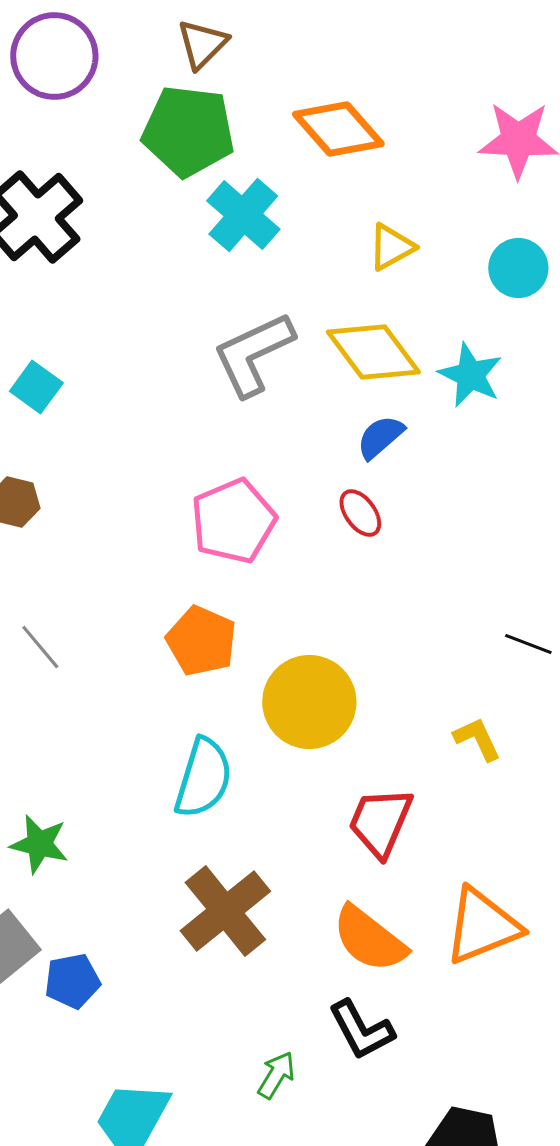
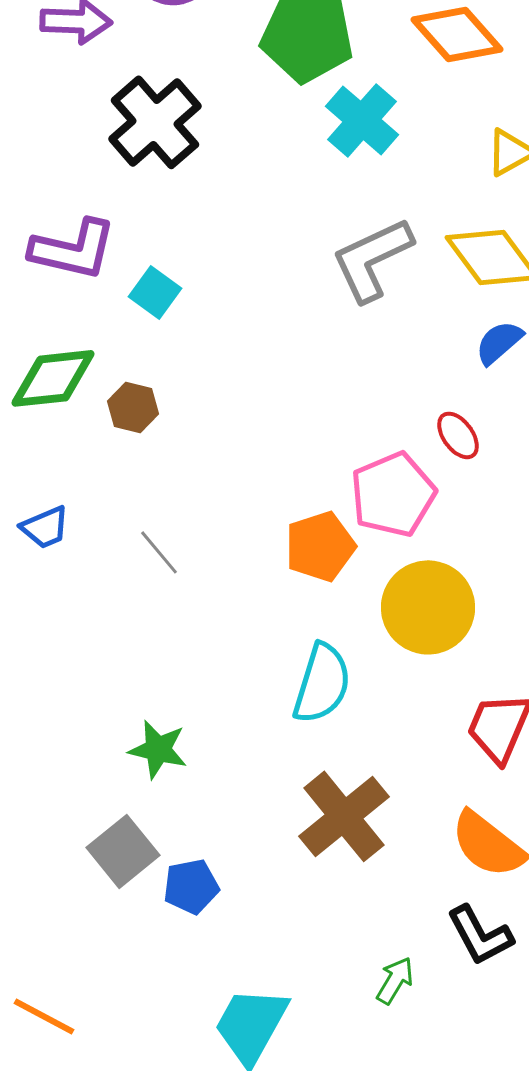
red ellipse: (360, 513) -> (458, 435), moved
pink pentagon: (233, 521) -> (393, 494), moved
orange pentagon: (201, 641) -> (320, 546), turned 30

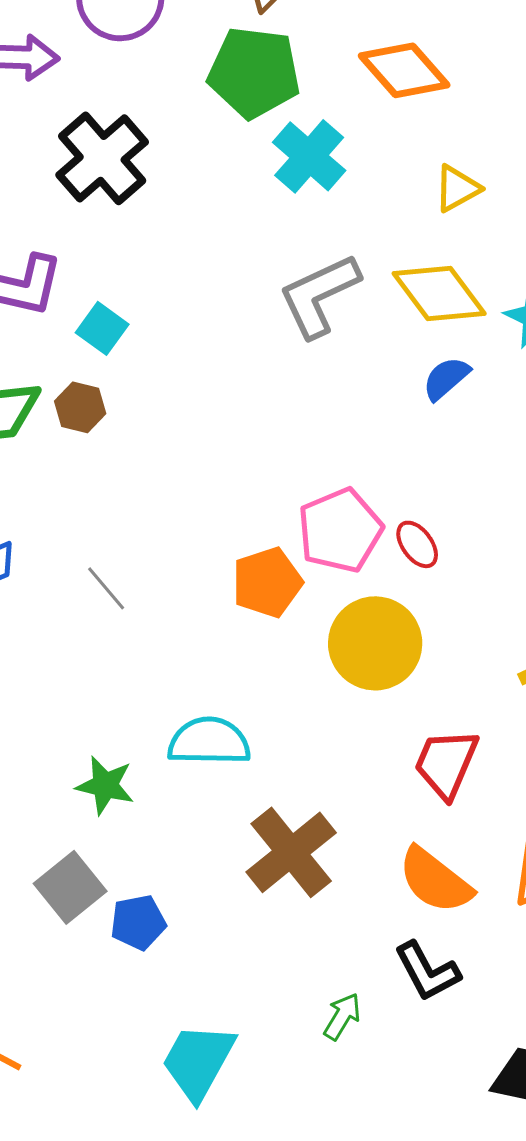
brown hexagon: (133, 407) -> (80, 407), moved
red ellipse: (458, 435) -> (417, 544), moved
cyan semicircle: (322, 683) -> (209, 741), moved, turned -106

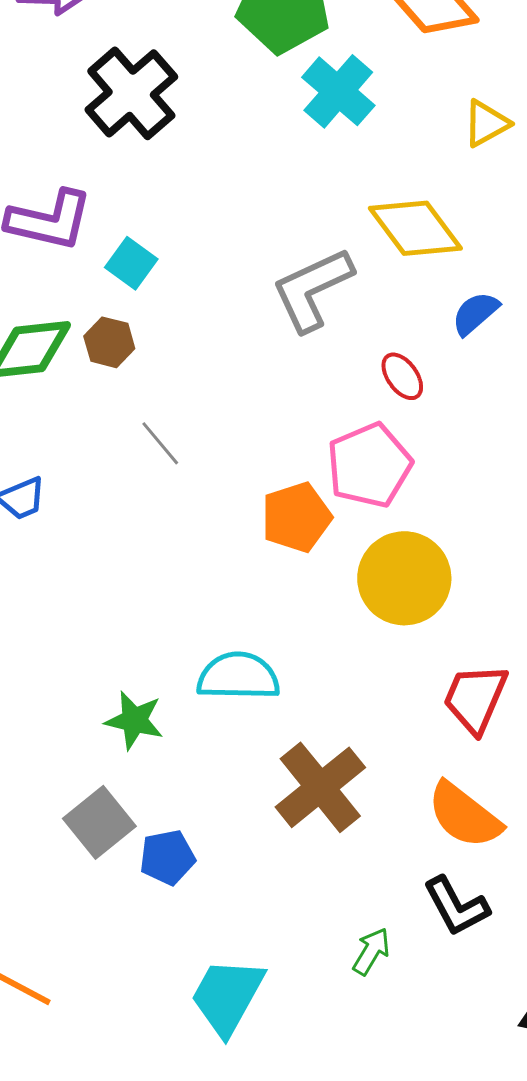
yellow diamond: (439, 293) -> (415, 228), moved
gray L-shape: (319, 295) -> (312, 289), moved
red ellipse: (417, 544) -> (402, 376), moved
gray line: (106, 588) -> (160, 443), moved

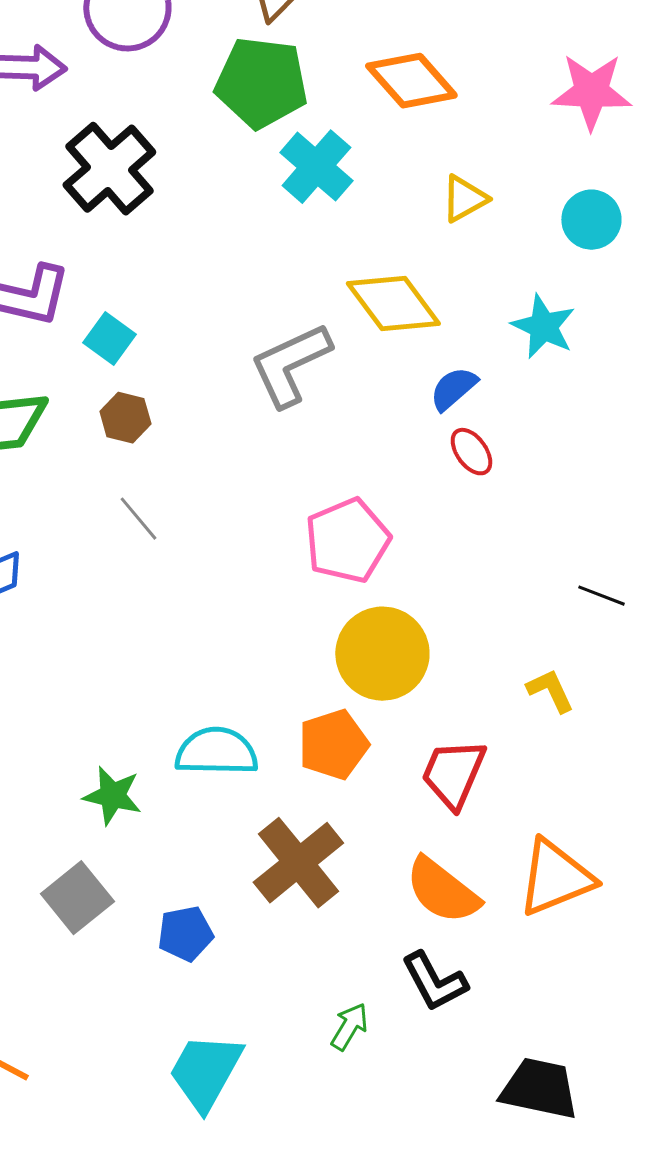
brown hexagon: (109, 342) -> (125, 418), moved
red ellipse: (402, 376) -> (471, 452), moved
orange pentagon: (296, 517) -> (333, 745), moved
blue pentagon: (167, 857) -> (185, 934), moved

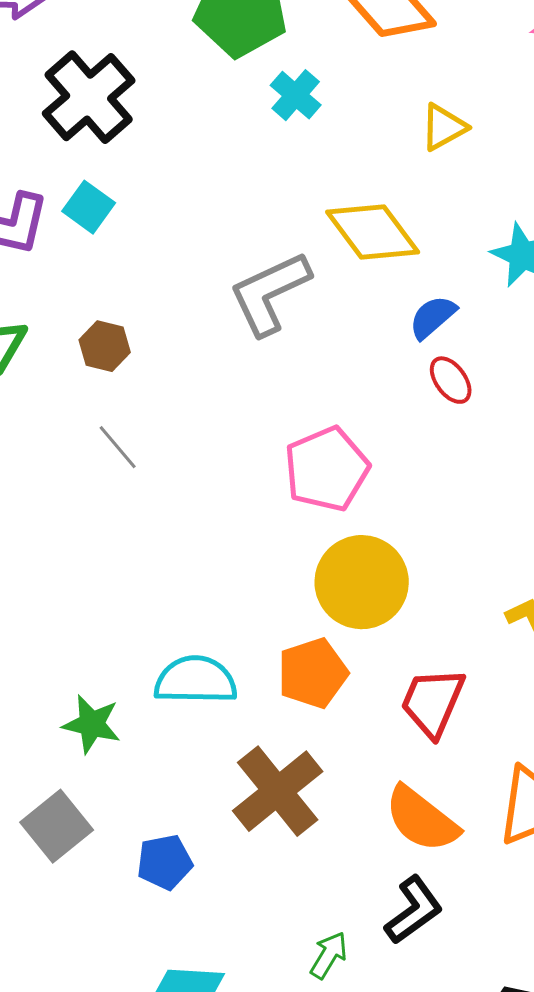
cyan cross: (316, 167) -> (296, 95), size x0.7
cyan square: (109, 339) -> (89, 207), moved
black L-shape: (434, 982) -> (414, 910), turned -98

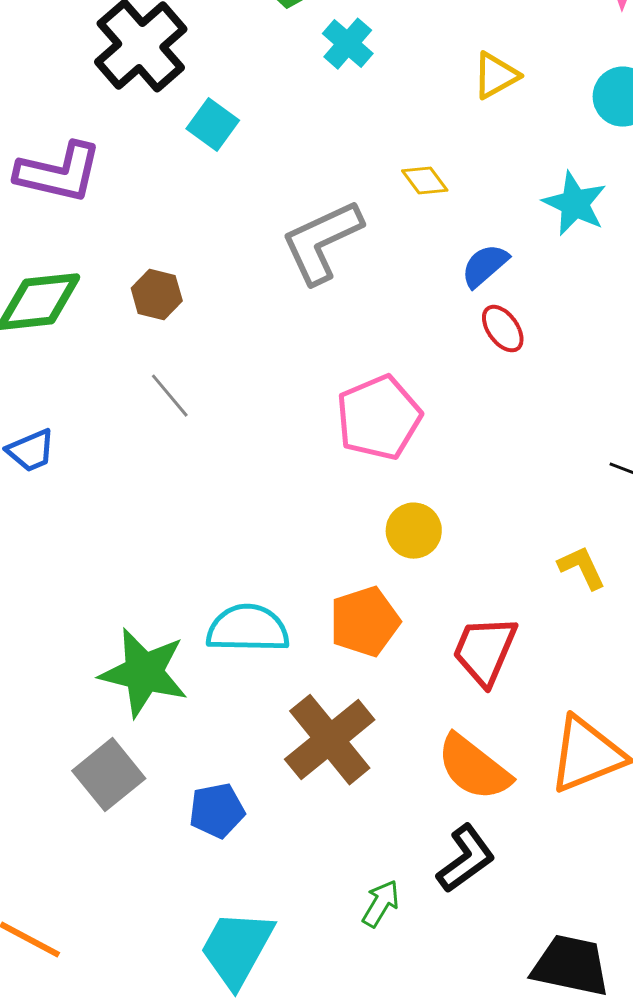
cyan square: (89, 207) -> (213, 125), moved
yellow diamond: (373, 232) -> (425, 181), size x0.5
yellow circle: (362, 582) -> (414, 531), size x0.6
green star: (92, 724) -> (144, 673), size x1.5

